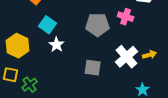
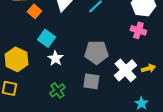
pink cross: (126, 17) -> (138, 30), moved
gray pentagon: (98, 25) -> (96, 52), moved
green cross: (30, 85) -> (57, 90), moved

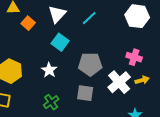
pink cross: (138, 30) -> (134, 57), moved
cyan square: (46, 38) -> (60, 42), moved

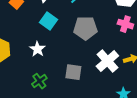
pink cross: (134, 57) -> (125, 24), moved
gray pentagon: (90, 64) -> (85, 28), moved

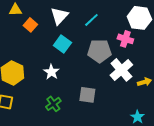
pink cross: (125, 24) -> (125, 39), moved
white cross: (107, 61) -> (121, 70), moved

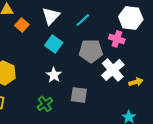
white star: (51, 72) -> (54, 75), moved

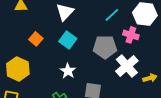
cyan line: (83, 20) -> (112, 15), moved
orange square: (22, 25) -> (36, 39), moved

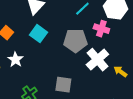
white star: (68, 71) -> (15, 60), moved
yellow arrow: (150, 78) -> (120, 72), turned -128

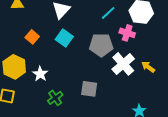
white star: (15, 60) -> (40, 74), moved
yellow arrow: (120, 72) -> (148, 67), moved

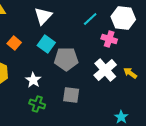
gray pentagon: (101, 45) -> (66, 59), moved
white star: (40, 74) -> (33, 80), moved
green cross: (55, 98) -> (37, 104), turned -35

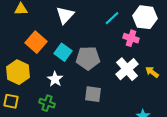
orange square: (14, 43) -> (36, 42), size x1.5
cyan square: (46, 44) -> (63, 52), moved
green cross: (37, 104) -> (47, 103), moved

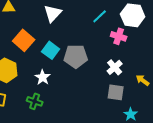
white cross: (127, 69) -> (115, 67), size x0.7
yellow arrow: (152, 72) -> (143, 80), moved
gray square: (93, 94) -> (116, 92), moved

